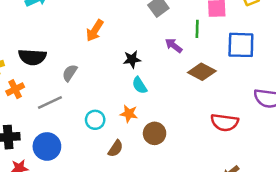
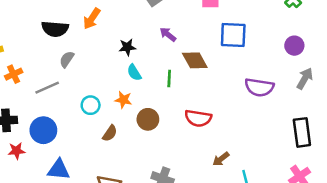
green line: (197, 29) -> (169, 78), moved
black semicircle: (32, 57) -> (55, 29), moved
brown diamond: (202, 72) -> (195, 60), turned 32
red semicircle: (225, 122) -> (198, 118), moved

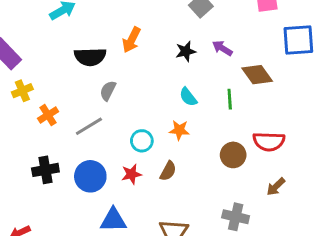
black star: (127, 47) -> (186, 51), moved
brown circle: (148, 119) -> (233, 155), moved
red star: (16, 151) -> (131, 174), moved
brown arrow: (221, 159) -> (276, 187), moved

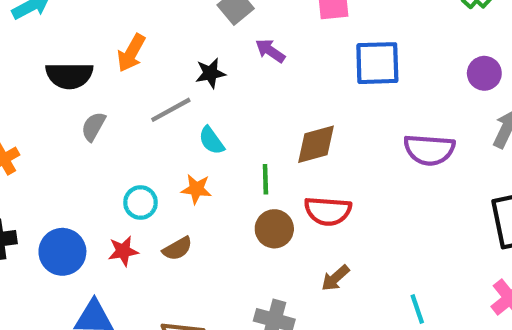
purple arrow: (222, 48) -> (270, 51), moved
brown diamond: (257, 75) -> (316, 144), moved, turned -72
green line: (230, 99) -> (265, 179), moved
gray line: (89, 126) -> (171, 110), moved
brown semicircle: (168, 171) -> (177, 249), turned 30

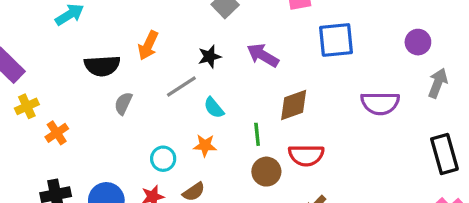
purple arrow: (270, 51) -> (263, 55), moved, size x1.4

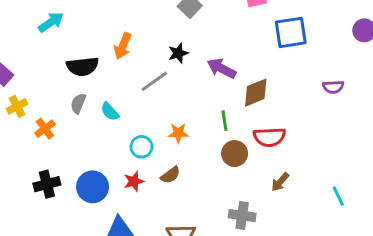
purple arrow: (263, 55) -> (222, 68), moved
gray semicircle: (123, 103) -> (78, 103), moved
purple semicircle: (380, 103) -> (333, 87), size x0.6
cyan semicircle: (214, 108) -> (110, 112), moved

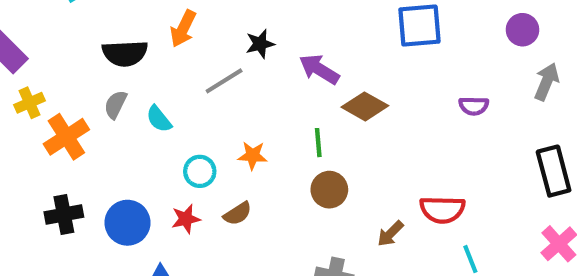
brown diamond: (256, 93) -> (365, 106), turned 48
orange cross: (45, 129) -> (66, 137), size x1.5
red semicircle: (269, 137) -> (442, 210), moved

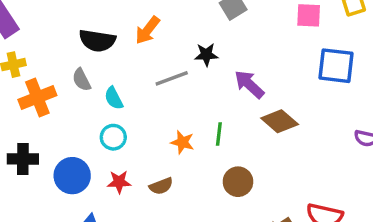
gray semicircle: (116, 105) -> (82, 80), turned -65
green line: (318, 143) -> (219, 134), moved
cyan circle: (200, 171) -> (113, 137), moved

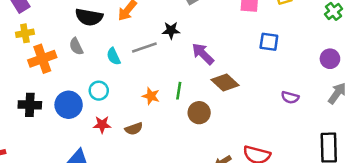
blue square: (336, 66) -> (269, 42), size x0.7
cyan semicircle: (114, 98) -> (114, 56), moved
blue circle: (72, 176) -> (69, 105), moved
brown circle: (238, 182) -> (199, 113), moved

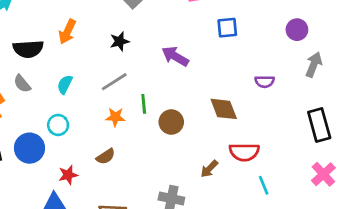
gray line: (144, 48) -> (114, 82), moved
purple arrow: (203, 54) -> (175, 56), moved
cyan semicircle: (114, 56) -> (65, 84), turned 66
brown diamond: (225, 82) -> (224, 109), moved, turned 40
red star: (102, 125) -> (68, 175), moved

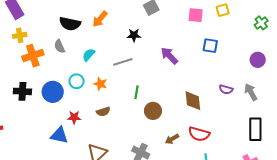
gray arrow: (314, 65) -> (251, 92), moved, turned -66
green line: (144, 104) -> (137, 92), moved
orange star: (115, 117) -> (100, 84), moved
brown circle: (171, 122) -> (153, 111), moved

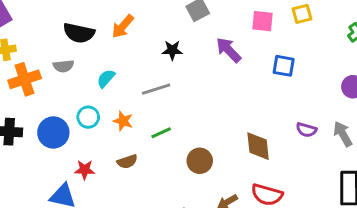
gray semicircle: (59, 46) -> (64, 66), turned -72
purple arrow: (169, 56) -> (228, 50), moved
green line: (137, 92) -> (161, 133), moved, turned 56

